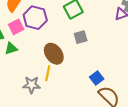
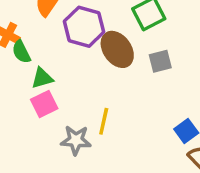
pink square: (16, 27) -> (44, 104), moved
brown ellipse: (54, 54) -> (117, 49), moved

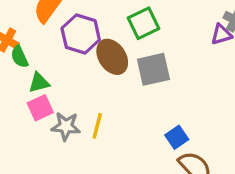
gray square: (160, 61) -> (153, 69), size x1.5
gray star: (76, 140) -> (66, 126), moved

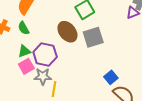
purple hexagon: (81, 34) -> (45, 54), moved
green semicircle: (20, 57) -> (24, 28), moved
yellow line: (97, 126) -> (54, 89), moved

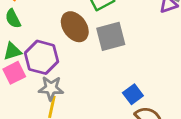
gray star: (43, 76) -> (51, 88), moved

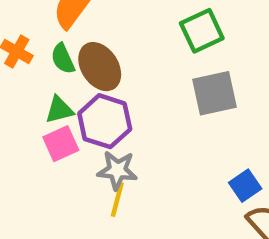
brown ellipse: (75, 27) -> (100, 67), moved

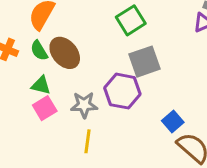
green triangle: (59, 110) -> (41, 85), turned 35
purple hexagon: (105, 121) -> (122, 91), moved
gray star: (117, 170) -> (84, 105), moved

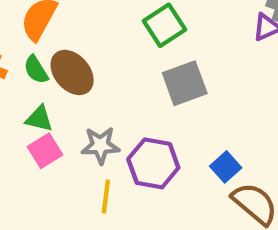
purple hexagon: (122, 91) -> (153, 163), moved

